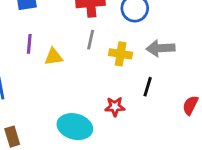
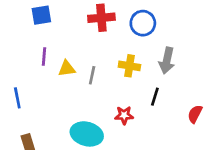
gray line: (91, 40) -> (92, 75), moved
gray arrow: (160, 48) -> (167, 61), turned -75

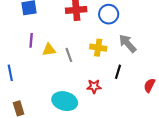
gray arrow: (167, 61) -> (128, 43), turned 126
gray line: (92, 75) -> (69, 55), turned -32

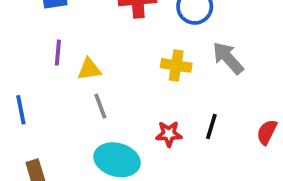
gray line: (69, 55) -> (100, 106), moved
black line: (118, 72) -> (211, 127), moved

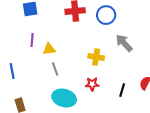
yellow cross: (176, 65) -> (96, 57), moved
black line: (211, 127) -> (122, 90), moved

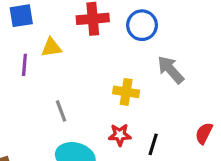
yellow triangle: (49, 49) -> (51, 47), moved
black line: (122, 90) -> (153, 144), moved

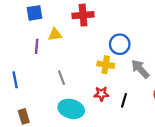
blue circle: (142, 25) -> (120, 44), moved
gray arrow: (171, 70) -> (140, 69), moved

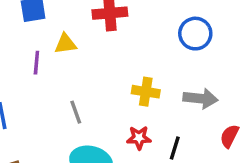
blue circle: (120, 44) -> (195, 34), moved
gray arrow: (140, 69) -> (200, 98), turned 138

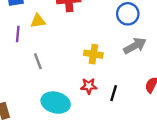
gray arrow: (200, 98) -> (135, 46), moved, turned -35
gray line: (76, 112) -> (38, 61), moved

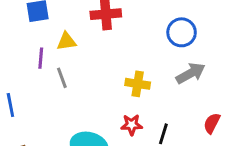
gray line: (38, 61) -> (62, 78), moved

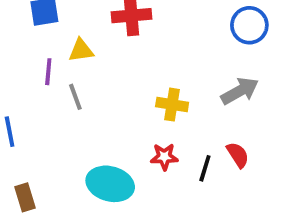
blue circle: (182, 32) -> (249, 25), moved
red semicircle: (212, 123) -> (238, 155), moved, turned 120

